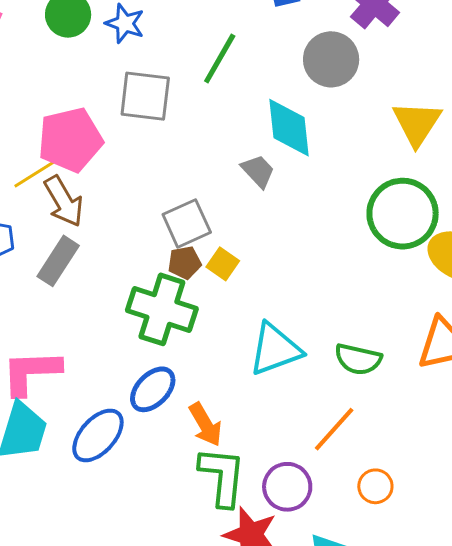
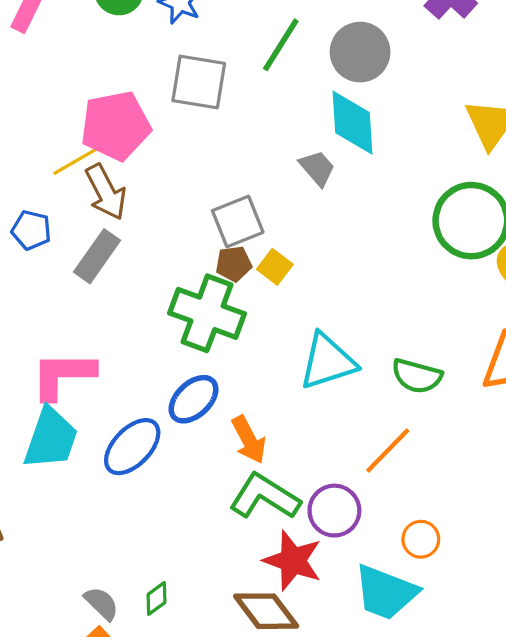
gray circle: (331, 59) -> (360, 52), moved
green L-shape: (222, 476) -> (265, 497), turned -66
orange circle: (375, 486) -> (421, 539), moved

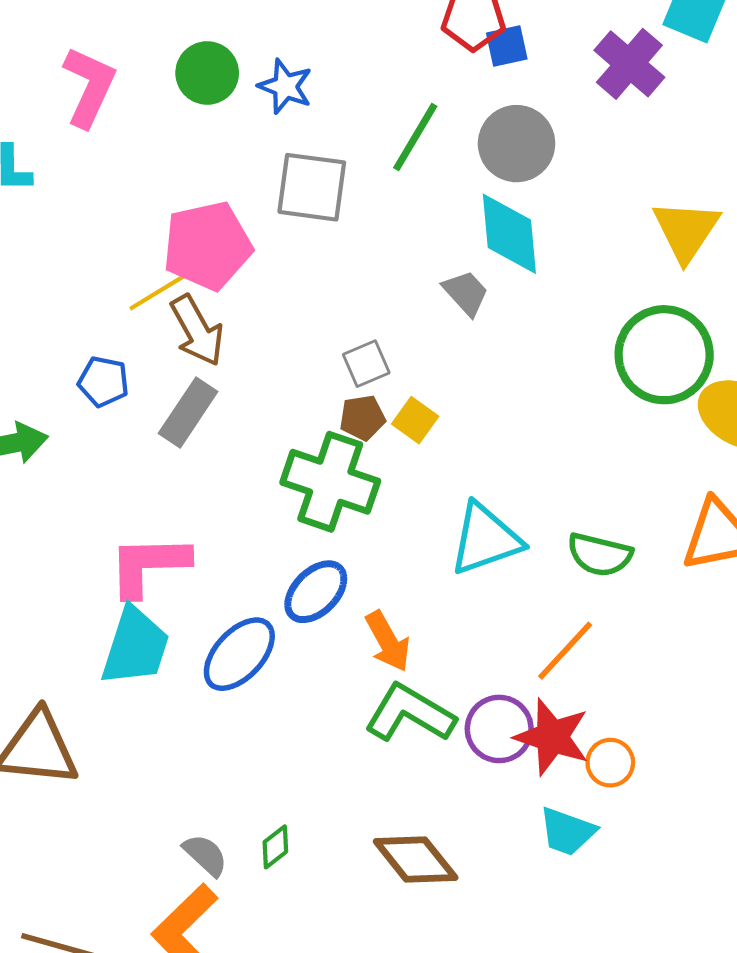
gray square: (238, 221) -> (366, 364), size x0.7
red star: (293, 561) -> (552, 737), moved
cyan trapezoid: (386, 592) -> (567, 831), size x0.7

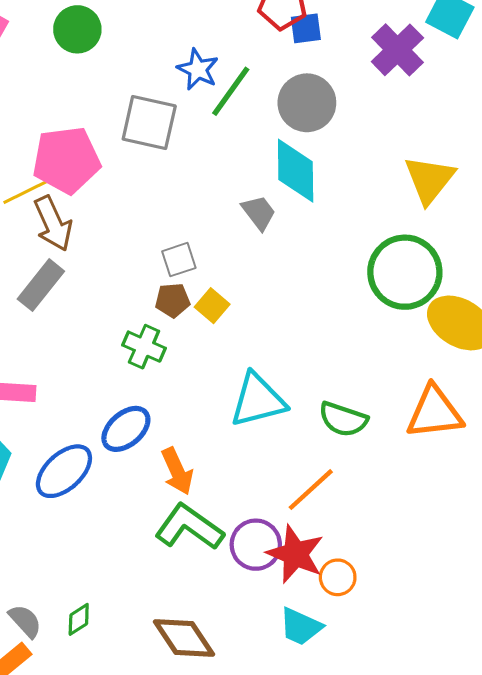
blue star: (285, 86) -> (198, 69), moved
green cross: (330, 482) -> (144, 347), size x0.6

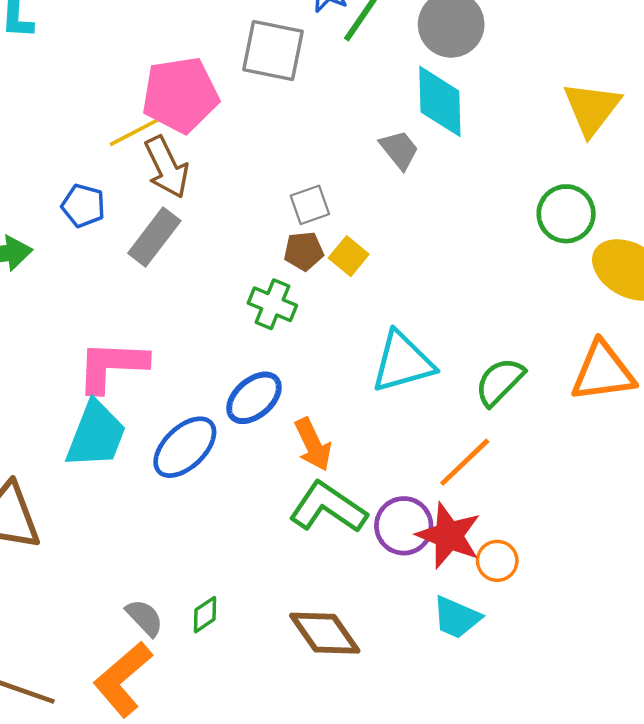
green circle: (405, 272) -> (566, 214), size x0.7
green semicircle: (343, 419) -> (500, 382), turned 117

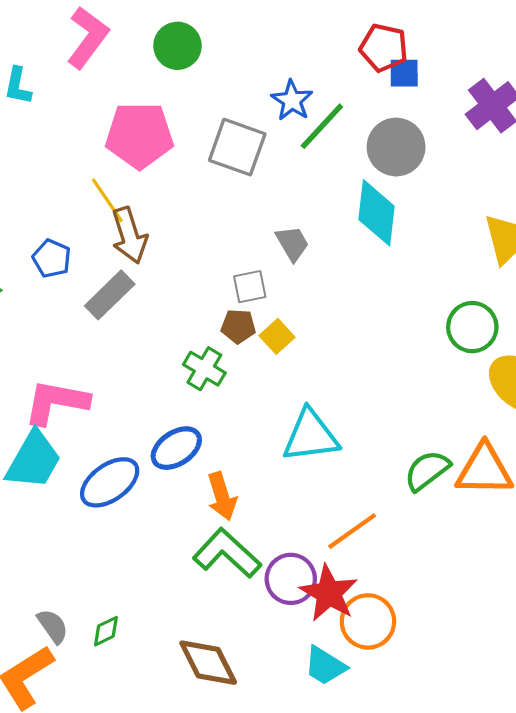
pink pentagon: (180, 95) -> (139, 135), moved
yellow line: (136, 131) -> (107, 200), turned 75
gray trapezoid: (399, 150) -> (292, 243), moved
green semicircle: (500, 382) -> (427, 471), moved
orange circle: (497, 561) -> (368, 621), size x1.5

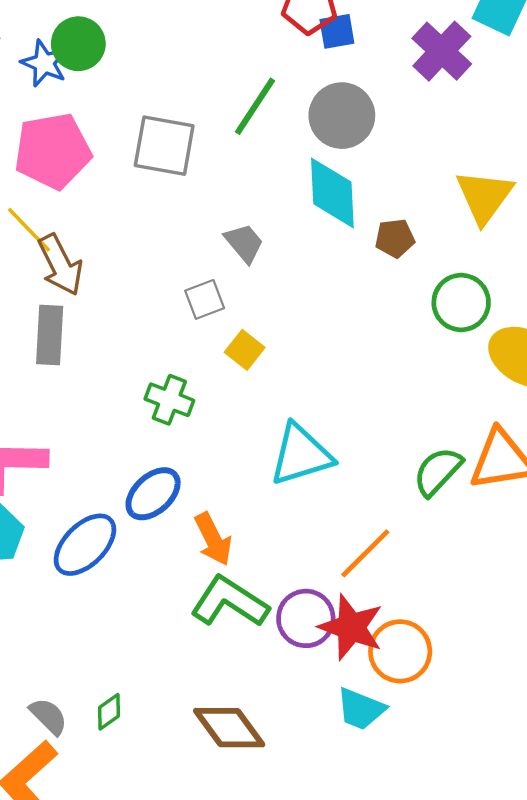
blue star: (292, 100) -> (44, 63), moved
gray rectangle: (110, 295) -> (50, 335), turned -33
brown pentagon: (238, 326) -> (395, 238), moved

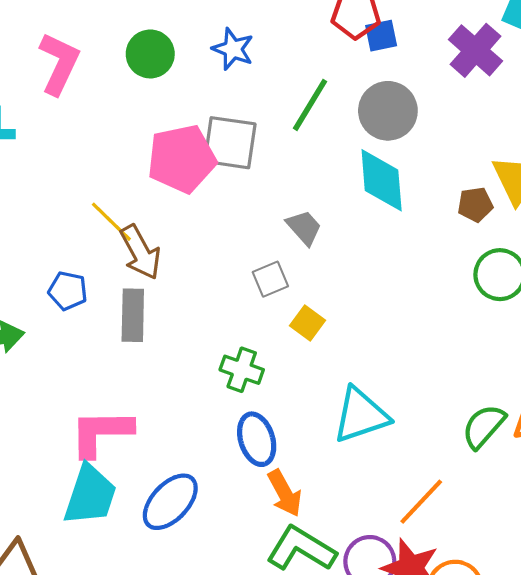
blue star: (44, 63) -> (233, 49), moved
pink pentagon: (53, 151) -> (182, 159), moved
brown pentagon: (395, 238) -> (475, 205), moved
blue ellipse: (153, 494) -> (257, 439), moved, turned -63

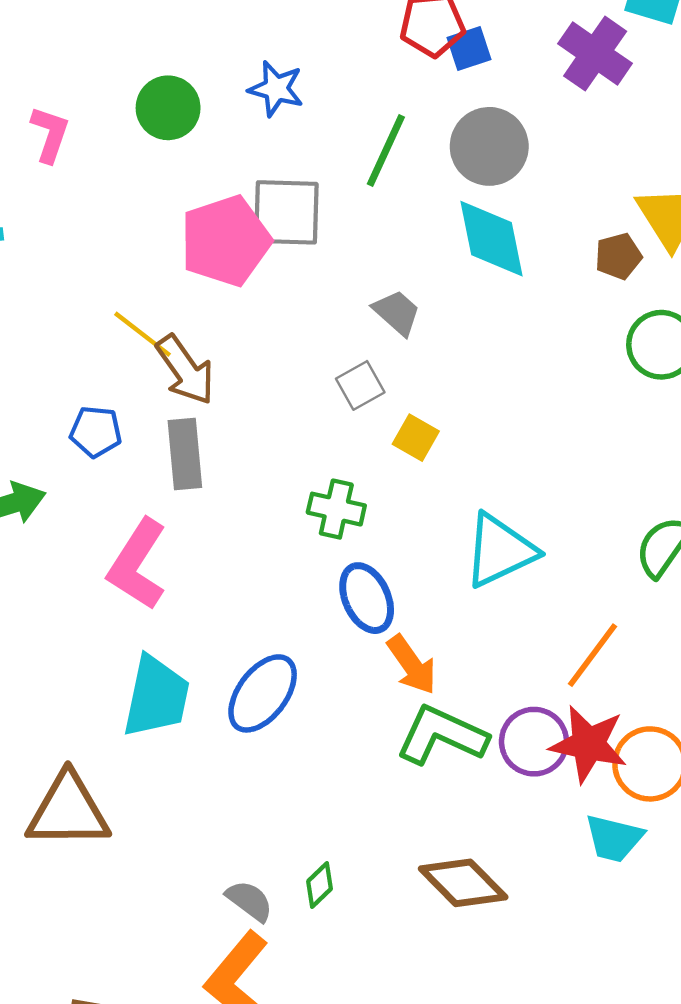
pink L-shape: (59, 64) -> (50, 134), size x0.7
pink L-shape: (101, 433) -> (137, 564), moved, turned -50

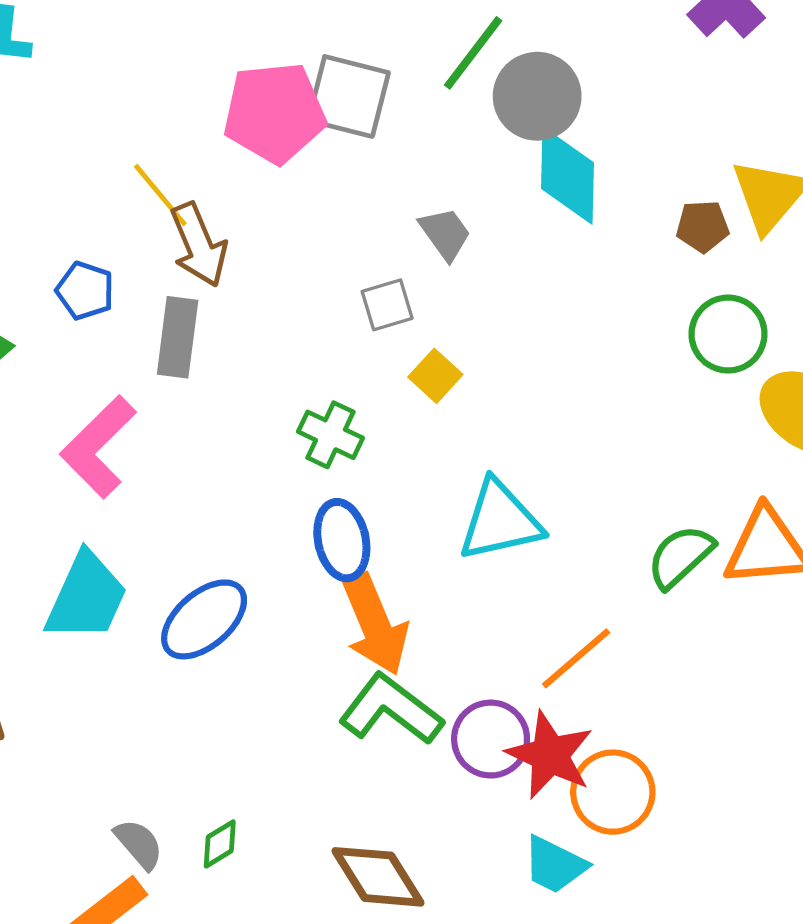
gray circle: (489, 146) -> (537, 96), moved
orange arrow: (412, 665) -> (375, 625), size x1.4

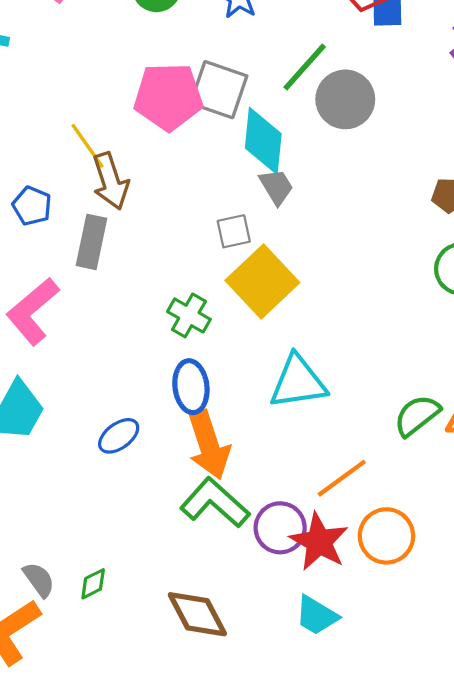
cyan diamond: (567, 176) -> (263, 141), moved
yellow square: (435, 376) -> (262, 281), size x2.0
blue ellipse: (204, 619) -> (119, 436), moved, size x0.7
orange circle: (613, 792) -> (386, 536), moved

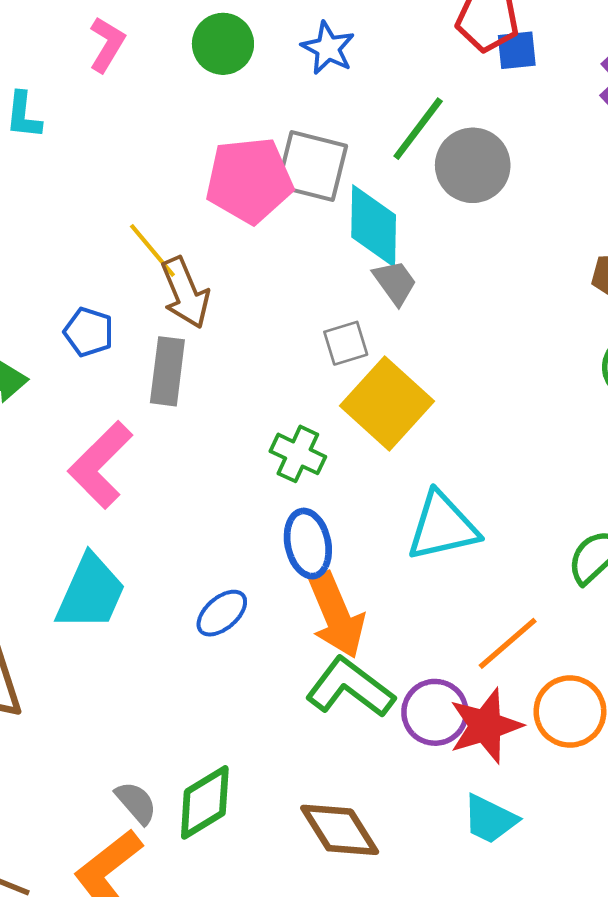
red star: (319, 542) -> (486, 726), turned 30
green diamond: (93, 584) -> (205, 802), size x1.8

